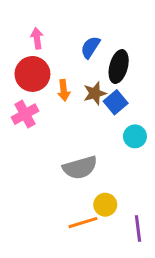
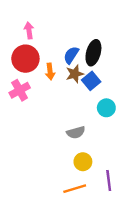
blue semicircle: (90, 47) -> (71, 55), moved
gray semicircle: (80, 168) -> (76, 132), moved, size x0.7
orange line: (83, 223) -> (75, 189), moved

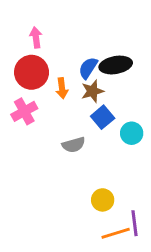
black ellipse: (93, 53) -> (116, 65), turned 65
blue square: (91, 81) -> (103, 117), moved
gray semicircle: (76, 132) -> (74, 145), moved
orange line: (75, 189) -> (116, 233), moved

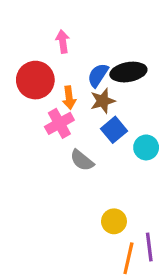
pink arrow: (36, 37) -> (63, 41), moved
pink cross: (24, 111) -> (59, 123), moved
gray semicircle: (74, 145) -> (82, 160), turned 55
orange line: (116, 233) -> (128, 258), turned -60

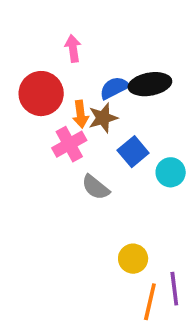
blue semicircle: (98, 75) -> (114, 88), turned 30
brown star: (103, 101) -> (103, 118), moved

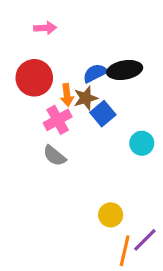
pink arrow: (73, 48) -> (45, 28), moved, turned 95
blue square: (133, 152) -> (103, 114), moved
gray semicircle: (96, 187) -> (55, 156), moved
purple line: (174, 289) -> (145, 240), turned 52

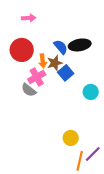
blue semicircle: (95, 73) -> (61, 47), turned 77
gray semicircle: (55, 156) -> (29, 90), moved

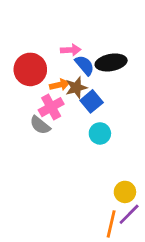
pink arrow: (29, 18) -> (71, 50), moved
orange arrow: (43, 61) -> (60, 85), turned -96
cyan circle: (91, 92) -> (100, 133), moved
yellow circle: (71, 138) -> (125, 192), moved

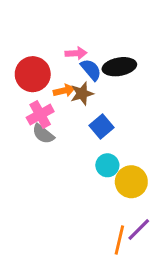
blue square: (92, 101) -> (101, 126), moved
pink cross: (51, 107) -> (40, 115), moved
cyan circle: (100, 133) -> (107, 165), moved
yellow circle: (125, 192) -> (131, 182), moved, size x1.4

